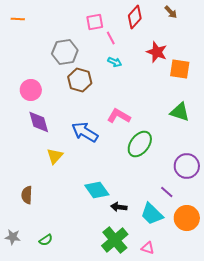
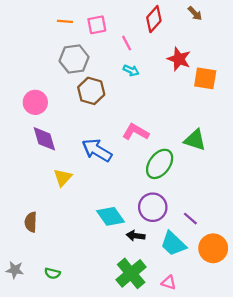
orange line: (18, 19) -> (65, 21), moved
pink square: (95, 22) -> (97, 25), moved
green triangle: (180, 112) -> (195, 140), moved
purple circle: (187, 166) -> (153, 207), moved
green semicircle: (46, 240) -> (52, 273), turned 48

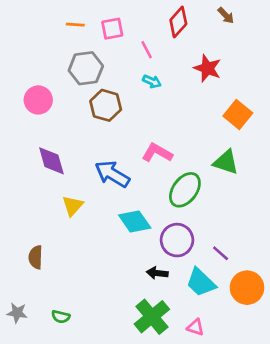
orange square: (205, 78) -> (238, 115), moved, turned 30
pink circle: (35, 102) -> (38, 100), moved
cyan diamond: (111, 216) -> (135, 222), moved

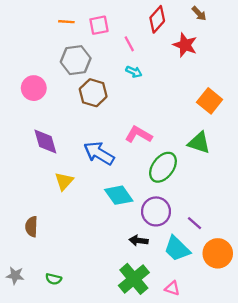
red star: (207, 68) -> (185, 45), moved

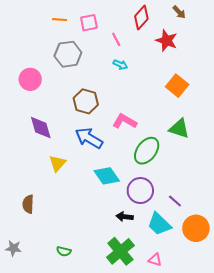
brown hexagon: (93, 93) -> (86, 101), moved
orange square: (210, 101) -> (177, 86), moved
green semicircle: (54, 279) -> (64, 251), moved

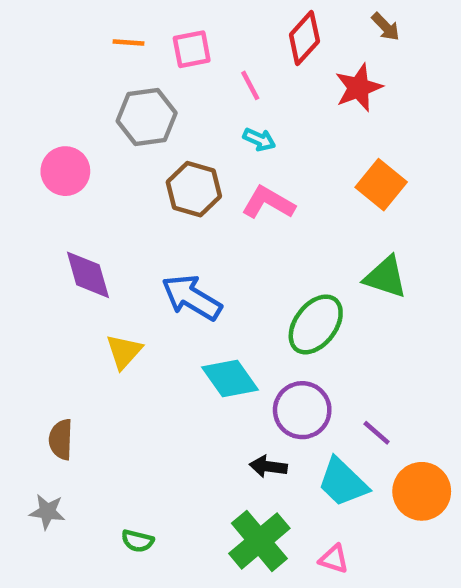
red star: (167, 41) -> (359, 88), turned 30
brown hexagon: (86, 101) -> (194, 189), moved
pink L-shape: (125, 121) -> (268, 203), moved
gray star: (13, 248) -> (47, 512), moved

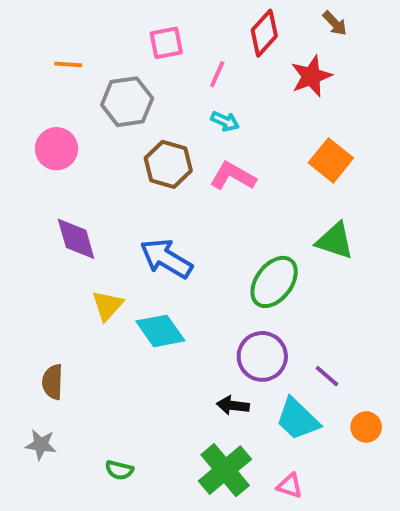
orange line: (129, 43) -> (68, 64), moved
pink line: (250, 85) -> (217, 74), turned 52
cyan diamond: (230, 379) -> (160, 331), moved
orange circle: (422, 491) -> (366, 427), size x0.6

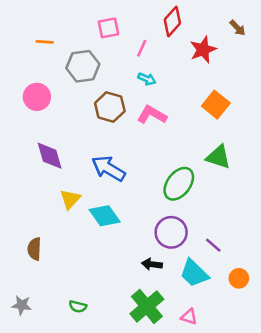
brown arrow: (335, 23) -> (238, 28), moved
gray star: (41, 445) -> (22, 305), moved

